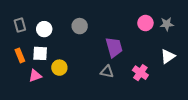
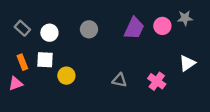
gray star: (167, 24) -> (185, 18), moved
gray rectangle: (20, 25) -> (22, 28), turned -32
purple trapezoid: (114, 47) -> (134, 28), moved, turned 40
pink triangle: (35, 76) -> (16, 84), moved

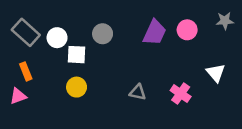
gray star: (185, 18) -> (225, 21), moved
gray rectangle: (22, 28) -> (26, 32), size x1.5
white square: (45, 60) -> (77, 55), moved
white triangle: (187, 63) -> (216, 73), turned -36

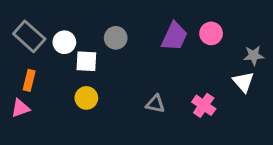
gray star: (225, 21) -> (254, 55), moved
orange rectangle: (26, 71) -> (29, 80), turned 36

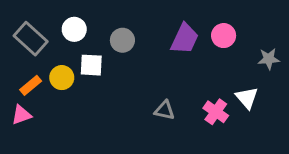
white circle: (64, 42) -> (74, 29), moved
orange rectangle: (29, 80) -> (31, 85), turned 36
white triangle: (243, 82) -> (247, 98), moved
yellow circle: (86, 98) -> (62, 78), moved

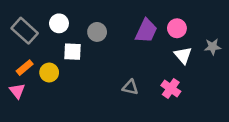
yellow circle: (62, 78) -> (49, 73), moved
white triangle: (247, 98) -> (183, 55), moved
pink triangle: (21, 115) -> (17, 91), turned -49

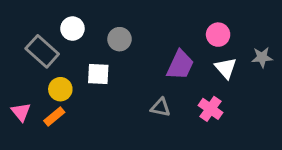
gray rectangle: (25, 31) -> (42, 51), moved
purple trapezoid: (146, 31) -> (180, 65), moved
white square: (72, 52) -> (98, 74), moved
orange rectangle: (25, 68) -> (54, 116), moved

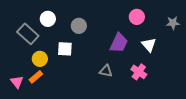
pink circle: (218, 35) -> (137, 17), moved
gray star: (262, 57) -> (173, 23), moved
pink triangle: (21, 112) -> (17, 82), moved

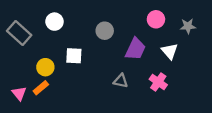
gray star: (173, 23) -> (188, 26), moved
gray circle: (79, 26) -> (105, 31), moved
gray rectangle: (28, 34) -> (19, 33), moved

